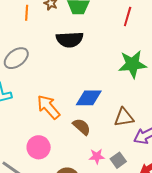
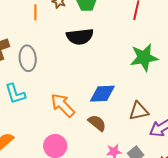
gray ellipse: (16, 58) -> (28, 58), turned -55

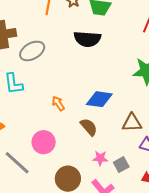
gray ellipse: (28, 58) -> (32, 51), turned 55
orange arrow: (63, 105) -> (58, 103), size x0.6

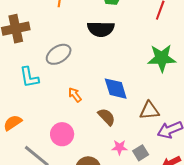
gray ellipse: (32, 51) -> (59, 54), moved
blue diamond: (99, 99) -> (116, 89), turned 68

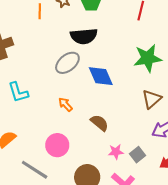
gray ellipse: (59, 54) -> (67, 63), moved
blue diamond: (116, 89) -> (101, 76), moved
brown triangle: (149, 110) -> (152, 99), moved, turned -30

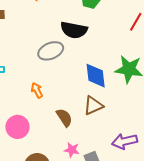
blue diamond: (101, 76) -> (96, 76), moved
brown triangle: (152, 99) -> (93, 106), moved

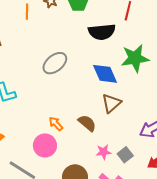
black semicircle: (74, 30) -> (102, 32), moved
orange arrow: (37, 90) -> (56, 124), moved

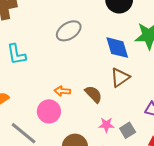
orange arrow: (56, 124) -> (62, 91), turned -49

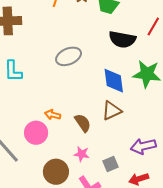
pink star: (106, 125) -> (82, 154), moved

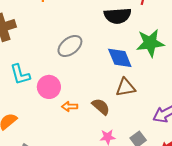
brown triangle: (112, 111) -> (126, 87), turned 30
pink circle: (36, 133) -> (49, 87), moved

